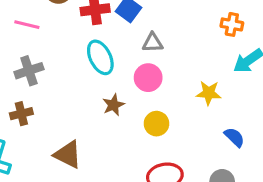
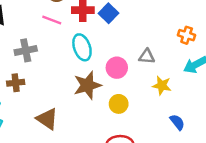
pink line: (27, 25) -> (52, 20), moved
gray triangle: (153, 43) -> (147, 56), moved
brown star: (113, 105) -> (87, 85), size x1.6

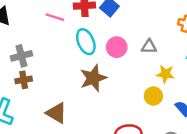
gray cross: (26, 50) -> (21, 56), moved
pink circle: (117, 68) -> (117, 47), moved
yellow circle: (119, 104) -> (153, 96), moved

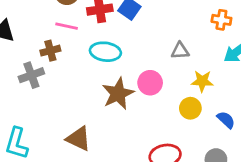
cyan ellipse: (86, 42) -> (105, 52), turned -55
pink circle: (117, 47) -> (150, 83), moved
brown cross: (24, 80) -> (50, 51), moved

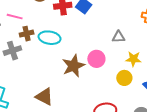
pink line: (67, 26) -> (15, 17), moved
cyan ellipse: (105, 52) -> (50, 38), moved

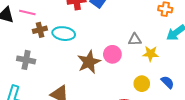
gray triangle: (119, 37) -> (135, 40), moved
gray cross: (12, 51) -> (26, 60), moved, turned 30
yellow circle: (124, 78) -> (142, 84), moved

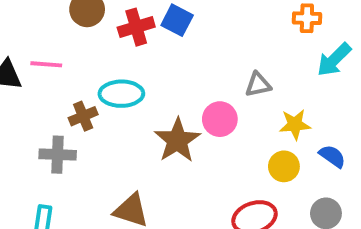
brown cross: (40, 30) -> (83, 116), moved
yellow star: (151, 54) -> (295, 124), moved

